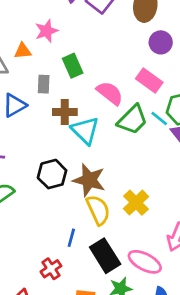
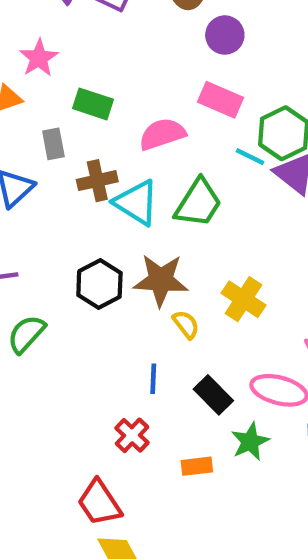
green rectangle: (73, 66) -> (93, 104), turned -35
pink semicircle: (110, 93) -> (162, 134), turned -44
green trapezoid: (132, 120) -> (198, 203), moved
yellow semicircle: (98, 210) -> (186, 324), size x0.6
black rectangle: (105, 256) -> (213, 395), size x0.7

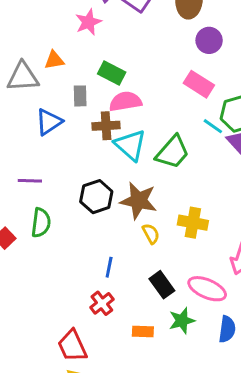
pink star: (39, 58) -> (88, 22), moved
pink semicircle: (162, 134) -> (125, 101), moved
yellow cross: (243, 299) -> (193, 223), turned -32
green semicircle: (26, 334) -> (41, 223), turned 136
blue line: (153, 379) -> (109, 267), moved

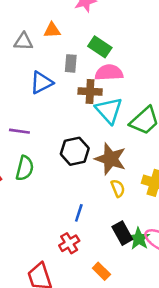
gray triangle: (23, 77) -> (23, 42), size x0.7
green star: (182, 321) -> (139, 239), moved, turned -30
orange rectangle: (143, 332) -> (101, 271), turned 36

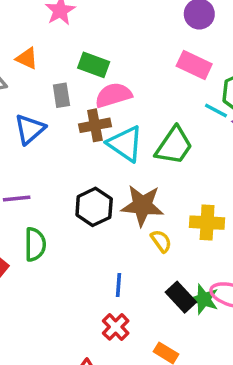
orange triangle: (52, 30) -> (27, 58), turned 42

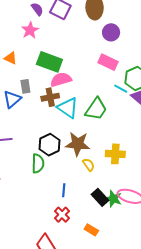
green rectangle: (94, 65) -> (49, 62), size x1.4
gray rectangle: (61, 95) -> (25, 86), moved
green semicircle: (35, 244) -> (38, 163), moved

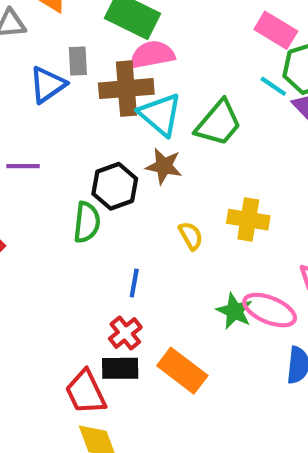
pink rectangle: (108, 62) -> (276, 30), moved
brown cross: (50, 97) -> (126, 89), size x1.4
brown star: (78, 144) -> (164, 166), moved, size x0.7
black rectangle: (100, 197) -> (120, 368), moved, turned -54
orange rectangle: (91, 230) -> (182, 371), size x1.6

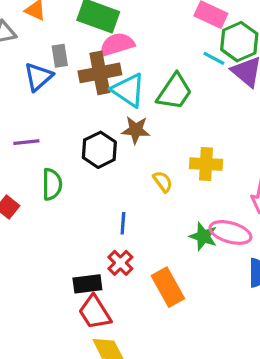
green semicircle: (87, 222) -> (52, 184), moved
black rectangle: (120, 368) -> (87, 284), moved
orange rectangle: (182, 371) -> (168, 287), turned 30

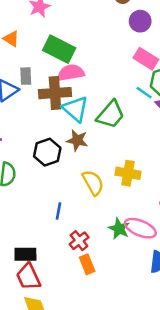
yellow semicircle: (163, 182) -> (93, 183), size x1.5
red cross: (120, 263) -> (79, 241), moved
orange rectangle: (168, 287) -> (87, 264), size x0.7

